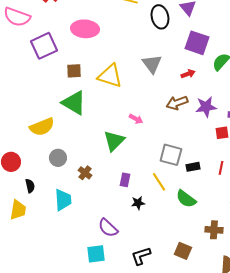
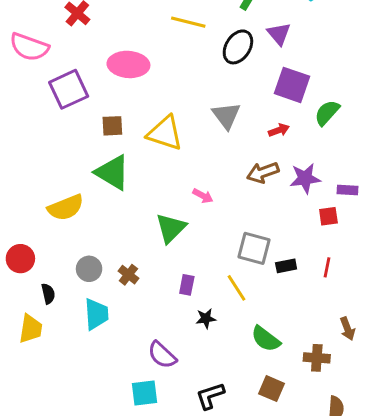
black ellipse: (160, 17) -> (238, 47), turned 45
gray circle: (58, 158) -> (89, 269), moved
green semicircle: (186, 199) -> (266, 339), moved

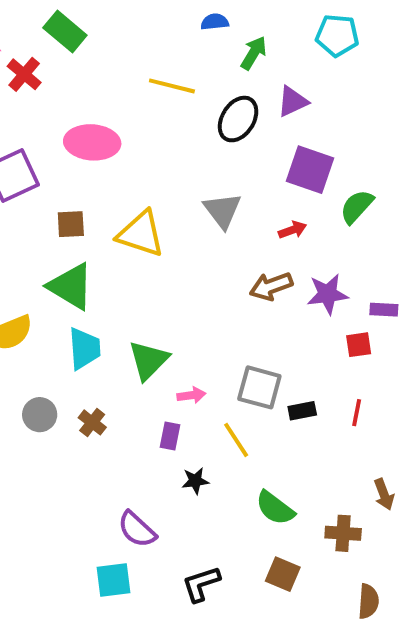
purple triangle: (279, 34) -> (292, 102), turned 45
pink arrow: (203, 196) -> (191, 395), moved, turned -36
cyan trapezoid: (96, 314) -> (84, 349), moved

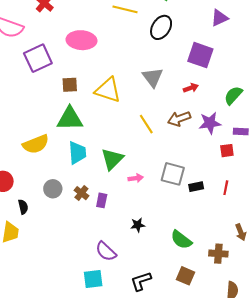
purple triangle: (292, 102) -> (219, 18), moved
green semicircle: (357, 207) -> (233, 95), moved
green triangle: (71, 286) -> (70, 119), turned -32
purple rectangle: (170, 436) -> (102, 200), moved
yellow line: (236, 440) -> (146, 124), moved

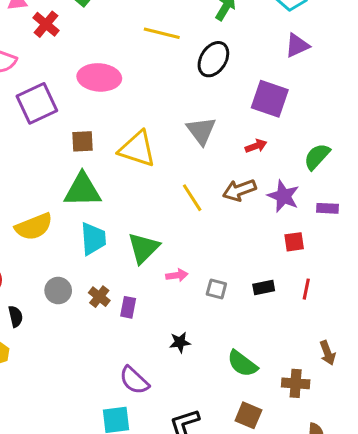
purple star: (210, 123) -> (283, 196), turned 30
red square: (227, 151) -> (294, 242), moved
gray square: (173, 174) -> (216, 289), moved, size x0.6

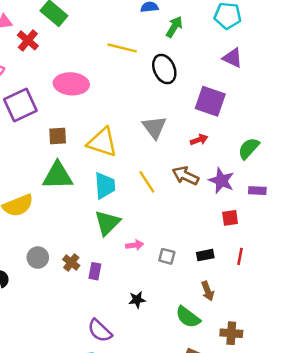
purple triangle: (297, 45) -> (233, 58), turned 50
black ellipse: (213, 59) -> (164, 69), turned -56
brown arrow: (239, 190) -> (185, 176), turned 45
cyan trapezoid: (93, 239) -> (105, 186), moved
brown arrow: (328, 353) -> (208, 291), moved

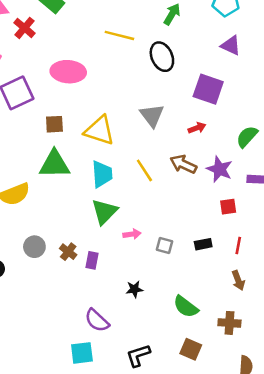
brown arrow: (208, 291) -> (238, 280), moved

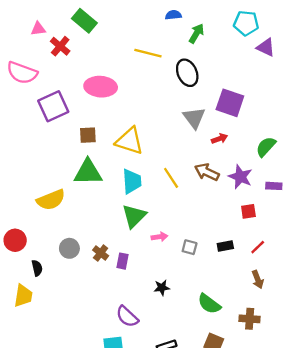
purple triangle: (231, 45) -> (266, 47), moved
gray triangle: (152, 115) -> (194, 118), moved
red line: (238, 245) -> (258, 247), turned 35

